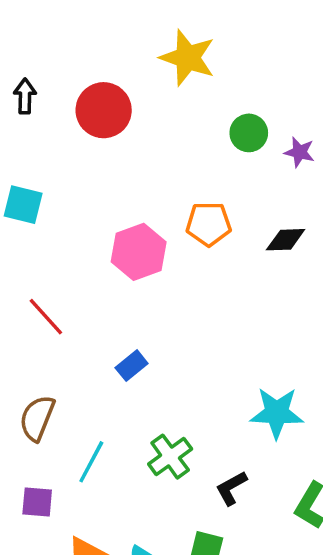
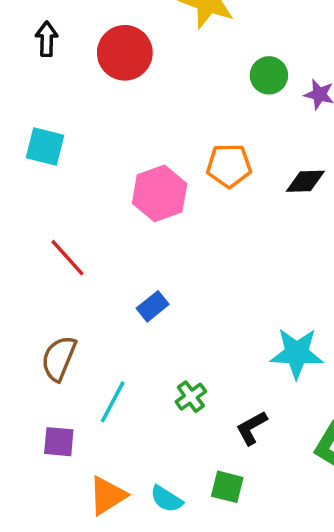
green cross: (170, 457) -> (191, 397), size x0.7

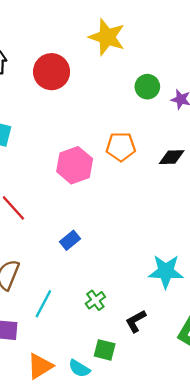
green square: (227, 487) -> (105, 350), moved

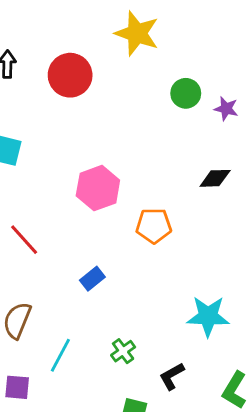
orange pentagon: (121, 147) -> (154, 226), moved

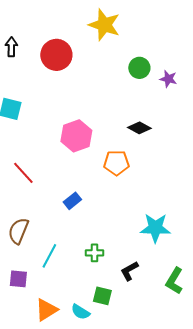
black diamond: (215, 178) -> (139, 128), moved, turned 30
green cross: (123, 351) -> (94, 253), turned 36

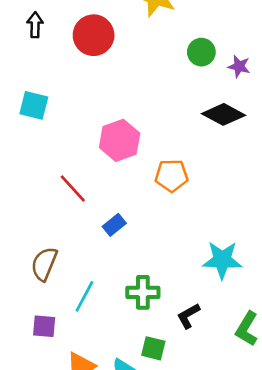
black diamond: (139, 128) -> (223, 114), moved, size x1.4
red line: (23, 173) -> (73, 189), moved
green cross: (94, 253) -> (143, 292), size x1.4

